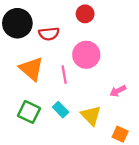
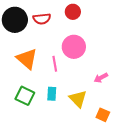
red semicircle: (49, 34) -> (42, 19), moved
cyan rectangle: (61, 110) -> (52, 94), turned 48

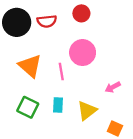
yellow triangle: (78, 99) -> (87, 111), turned 36

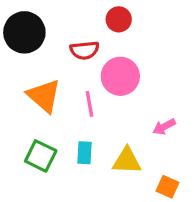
red semicircle: (47, 21) -> (85, 50), moved
yellow triangle: (87, 111) -> (127, 161), turned 40

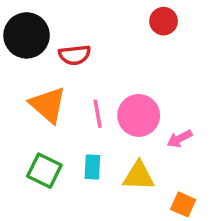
red circle: (119, 19) -> (164, 21), moved
red semicircle: (85, 50) -> (75, 55), moved
pink circle: (120, 76) -> (139, 115), moved

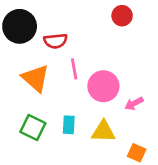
pink line: (98, 114) -> (74, 69), moved

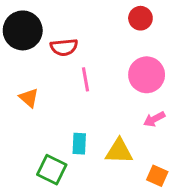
orange triangle: (36, 78) -> (29, 98), moved, size x0.6
pink circle: (103, 86) -> (147, 75), moved
green square: (33, 127) -> (52, 170), moved

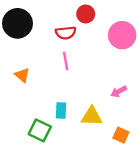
red circle: (140, 18) -> (86, 14), moved
red semicircle: (64, 47) -> (66, 33), moved
pink circle: (147, 75) -> (122, 35), moved

